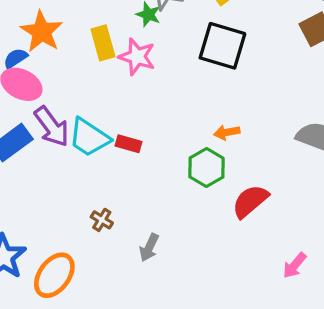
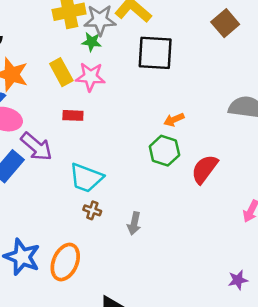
cyan trapezoid: (89, 137) -> (86, 178), moved
red rectangle: (129, 144) -> (73, 115), moved

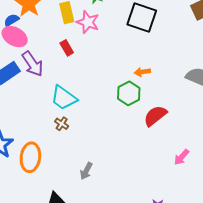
red rectangle: (73, 115) -> (67, 48), turned 42
gray arrow: (134, 223) -> (86, 171), moved
orange ellipse: (65, 262) -> (30, 157), turned -32

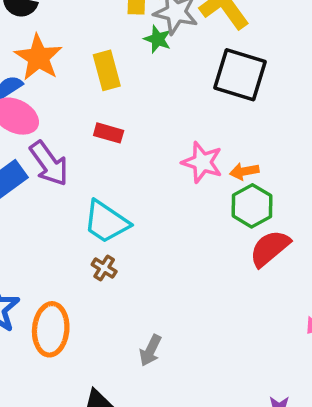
pink star: (88, 22) -> (202, 162), moved
red rectangle: (67, 48) -> (109, 133), turned -42
green hexagon: (129, 93) -> (252, 206), moved

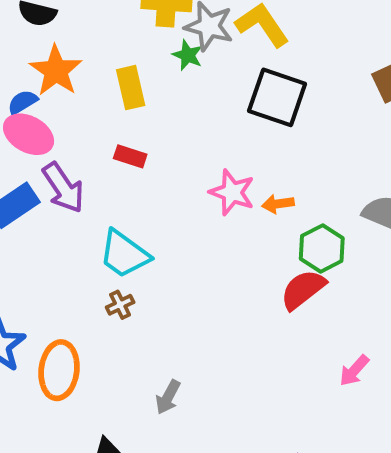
green hexagon: (252, 206) -> (322, 248), moved
brown cross: (104, 268) -> (120, 305), turned 30

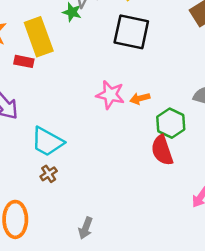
yellow rectangle: (131, 88) -> (39, 37), size x1.4
red rectangle: (130, 156) -> (24, 61), moved
red semicircle: (303, 289) -> (162, 150), turned -64

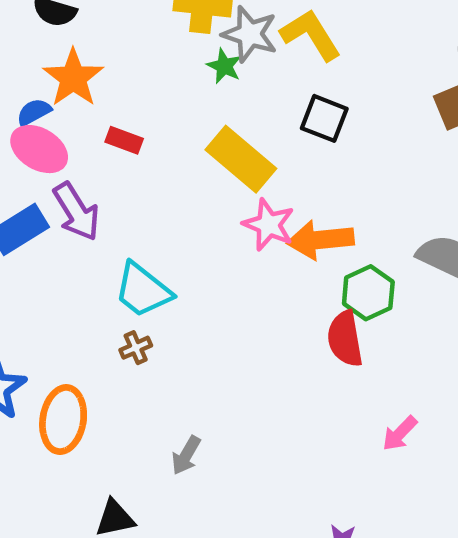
black square: (131, 32) -> (324, 118), size x0.7
yellow rectangle: (39, 37) -> (241, 159), moved, turned -39
orange arrow: (140, 98) -> (320, 240), size x1.8

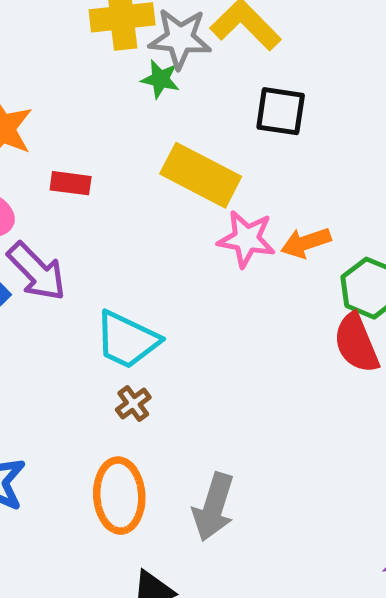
orange arrow: (320, 240) -> (306, 243), size x0.7
orange ellipse: (63, 420) -> (119, 496), moved
gray arrow: (186, 455) -> (214, 507), size x1.5

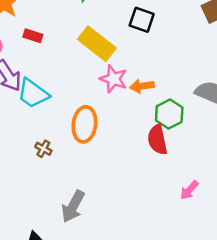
cyan trapezoid: (127, 340) -> (33, 93), moved
brown cross: (133, 404) -> (43, 149), turned -35
orange ellipse: (119, 496) -> (84, 124), moved

